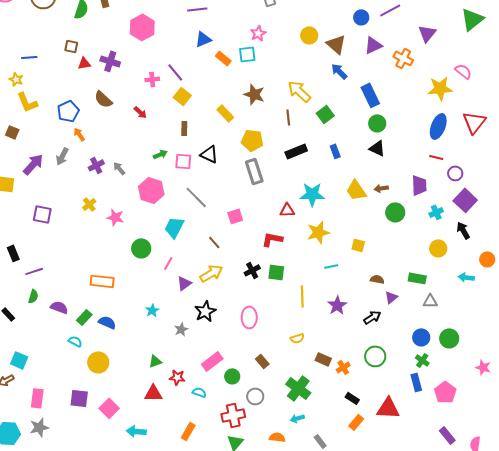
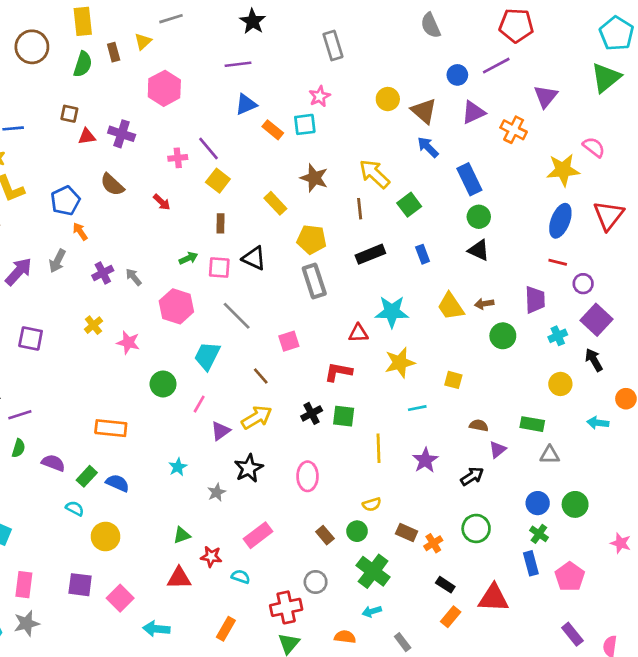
green circle: (232, 376) -> (357, 531), moved

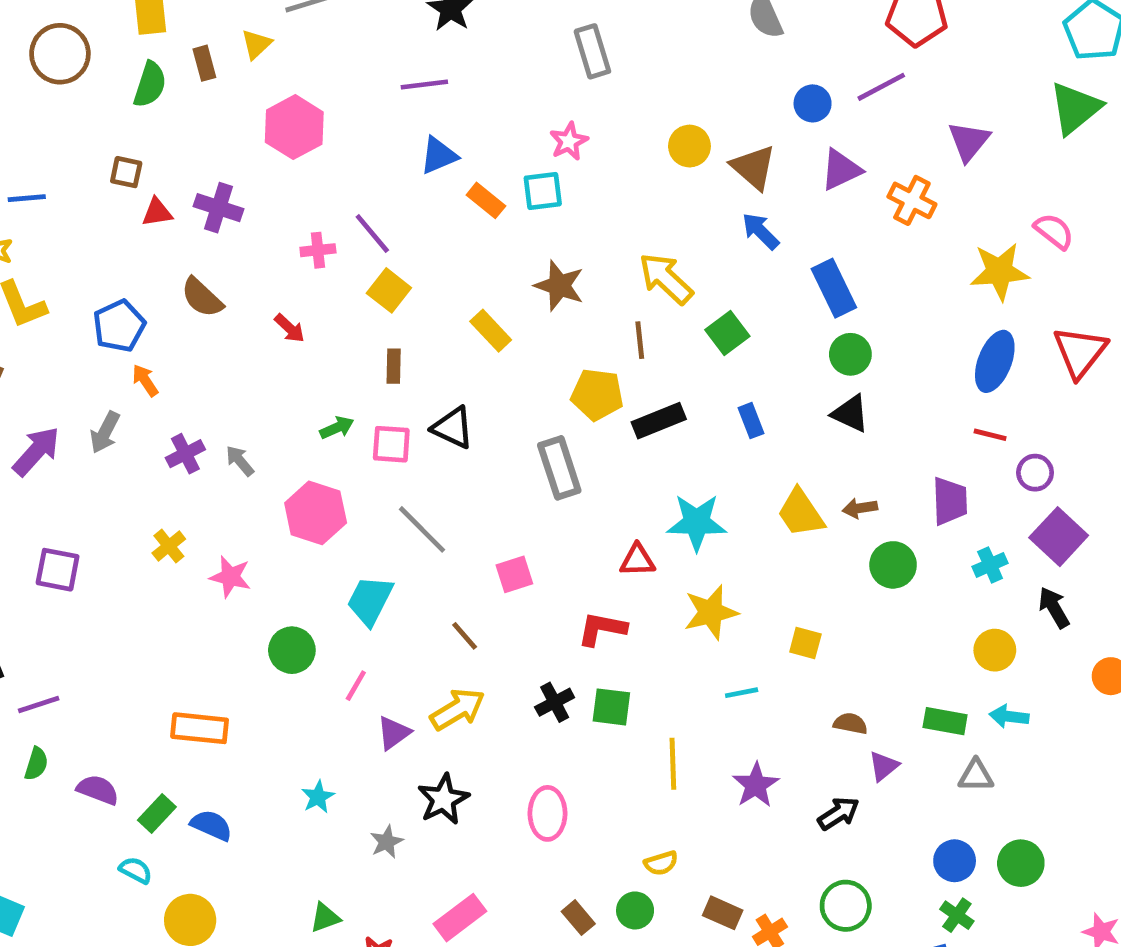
yellow pentagon: (312, 239) -> (597, 395), moved
cyan arrow: (598, 423) -> (1009, 716), moved

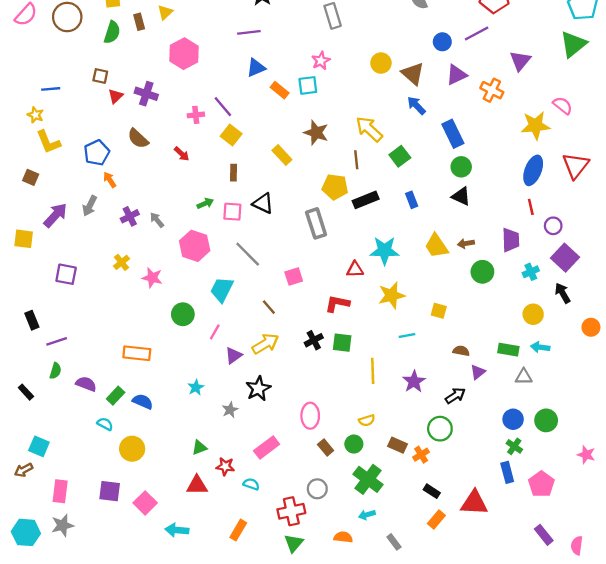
red triangle: (157, 212) -> (116, 96), turned -35
red line: (990, 435) -> (531, 207), turned 63
pink ellipse: (547, 813) -> (310, 416), moved
green circle: (846, 906) -> (440, 429), moved

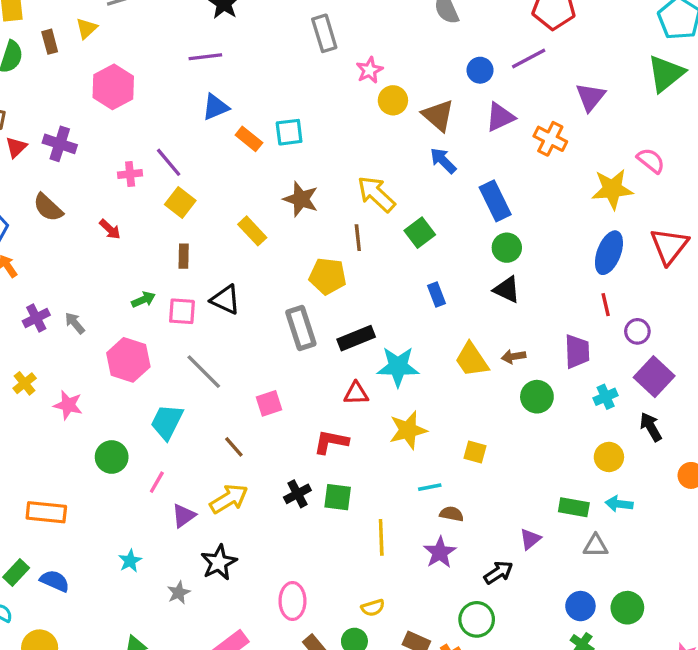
pink star: (321, 61) -> (369, 70), moved
black rectangle: (366, 200) -> (356, 338), moved
brown semicircle: (461, 351) -> (452, 514), moved

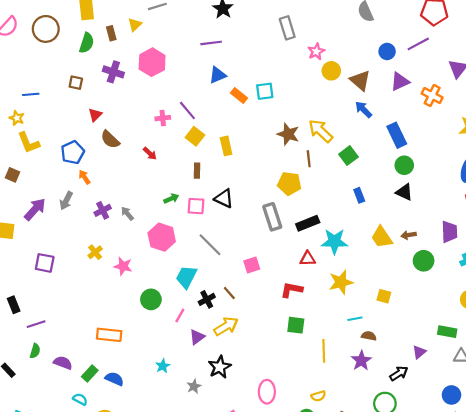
purple cross: (60, 144) -> (113, 72), moved
red triangle: (16, 147) -> (95, 115), moved
brown star: (301, 199) -> (288, 134), moved
yellow rectangle: (252, 231) -> (226, 146), moved, turned 30
black cross: (297, 494) -> (207, 299), moved

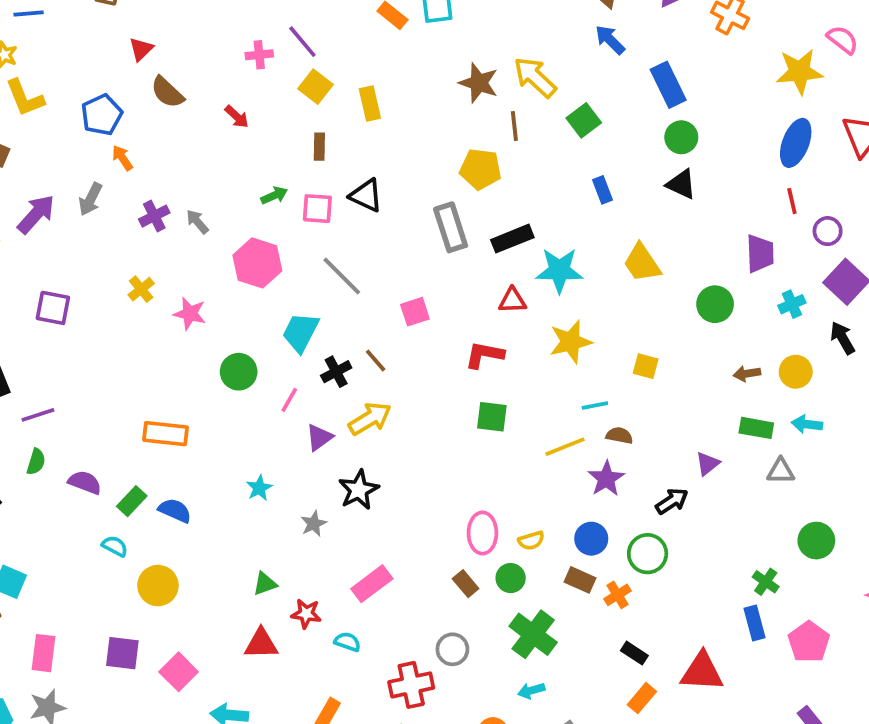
brown arrow: (409, 235) -> (747, 374), moved
yellow line: (324, 351) -> (565, 447), moved, turned 70
pink ellipse: (267, 392) -> (482, 533), moved
blue circle: (451, 395) -> (591, 539), moved

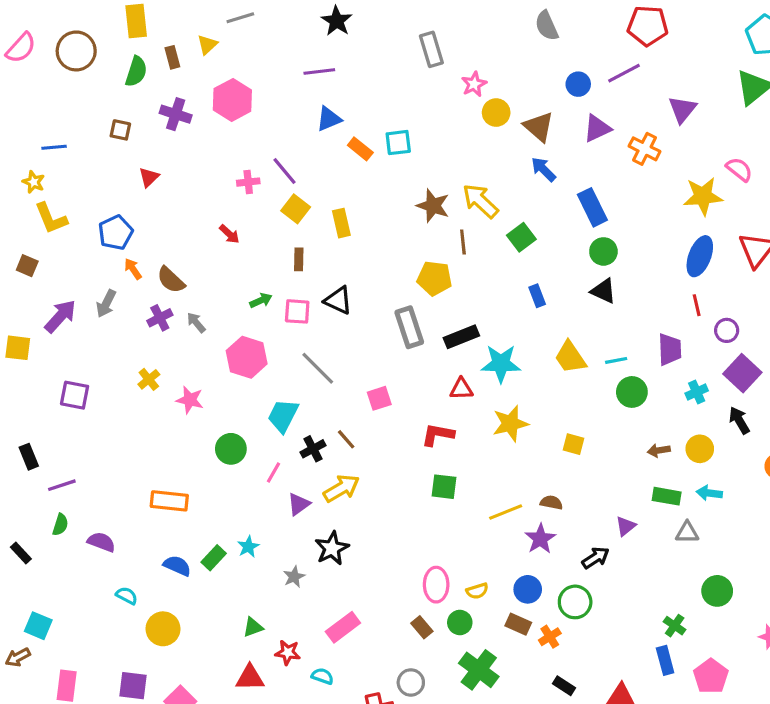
brown semicircle: (167, 92) -> (171, 280), moved
cyan line: (595, 405) -> (616, 360), moved
green rectangle: (132, 501) -> (214, 558), moved

